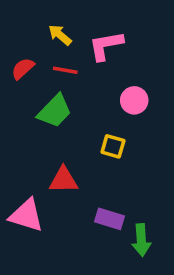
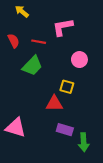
yellow arrow: (60, 35) -> (22, 11), moved
red semicircle: (23, 69) -> (14, 41), turned 104
red triangle: (63, 180) -> (54, 103), moved

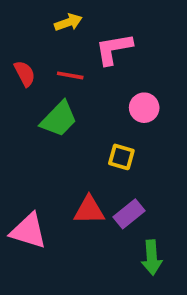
yellow arrow: (22, 11) -> (68, 22), moved, turned 120
red triangle: (54, 103) -> (89, 210), moved
purple rectangle: (65, 130) -> (129, 214), moved, turned -56

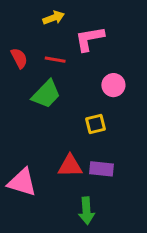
yellow square: (121, 157) -> (95, 124), turned -30
purple rectangle: (129, 214) -> (101, 169), turned 45
green arrow: (152, 258) -> (87, 211), moved

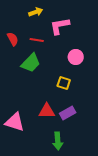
yellow square: (95, 124) -> (64, 83), turned 32
purple rectangle: (101, 169) -> (68, 113), turned -35

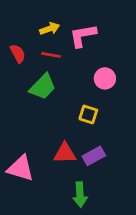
yellow arrow: (36, 12) -> (50, 29), moved

